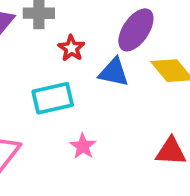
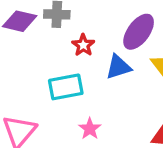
blue triangle: (114, 72) -> (118, 67), turned -32

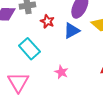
cyan rectangle: (66, 87) -> (29, 49), moved, turned 70

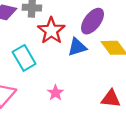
red star: (47, 21) -> (51, 31), size x1.6

